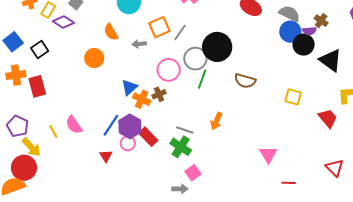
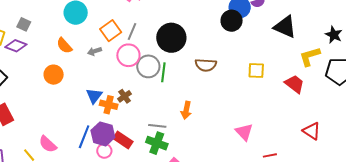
black circle: (304, 45) -> (232, 21), moved
gray circle: (195, 59) -> (148, 66), moved
pink circle: (169, 70) -> (128, 55), moved

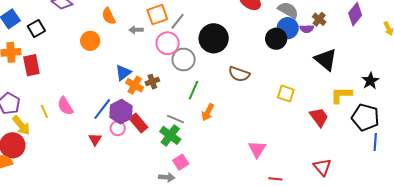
green line: (163, 72) -> (194, 90), moved

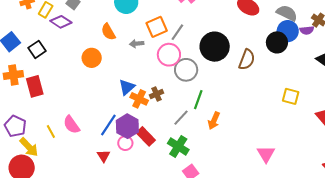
brown semicircle: (239, 74) -> (247, 60), moved, turned -85
gray line: (175, 119) -> (181, 118), moved, turned -66

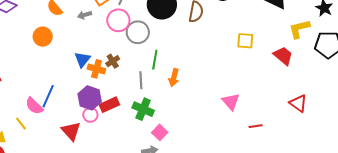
gray line: (181, 118) -> (141, 80), turned -36
blue line: (108, 125) -> (48, 96), moved
yellow line: (51, 131) -> (21, 123), moved
red rectangle: (146, 136) -> (109, 105), turned -60
red triangle: (103, 156) -> (71, 131), size x1.5

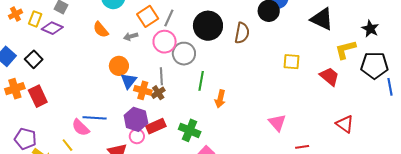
orange circle: (43, 37) -> (119, 66), moved
brown cross: (113, 61) -> (158, 93), moved
gray line: (141, 80) -> (161, 76), moved
blue line: (48, 96) -> (95, 118), turned 70

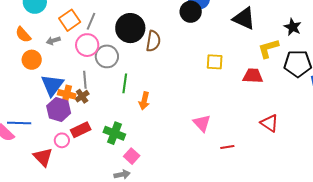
brown semicircle: (242, 33) -> (153, 41), moved
orange circle: (119, 66) -> (32, 60), moved
red trapezoid: (329, 76) -> (253, 76), turned -35
blue triangle: (129, 81) -> (52, 85), size x1.4
purple hexagon: (136, 119) -> (59, 110), moved

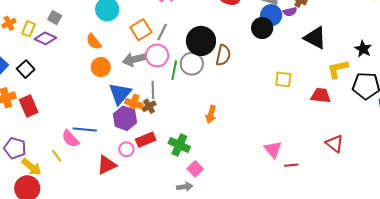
gray arrow: (53, 41) -> (134, 59), moved, size x1.6
gray circle: (107, 56) -> (192, 64), moved
green line: (125, 83) -> (174, 70), moved
pink triangle: (202, 123) -> (273, 150), moved
red triangle: (43, 157) -> (107, 165), turned 45

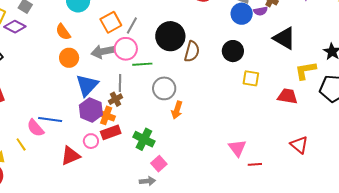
black circle: (262, 28) -> (233, 51), moved
gray circle: (192, 64) -> (164, 88), moved
green line: (174, 70) -> (142, 64), turned 72
orange cross: (134, 104) -> (106, 115), moved

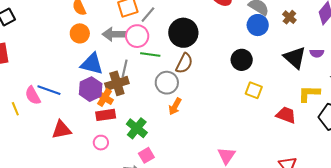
purple semicircle: (261, 11) -> (317, 53), moved
brown semicircle: (192, 51) -> (184, 63), moved
blue triangle: (87, 85) -> (92, 64), turned 50
brown cross: (116, 99) -> (117, 83), size x1.6
pink circle: (91, 141) -> (101, 143), moved

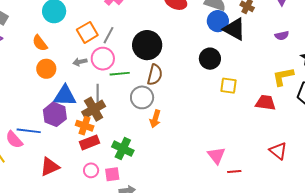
gray arrow: (114, 34) -> (80, 62), size x0.6
black triangle: (295, 58) -> (234, 29), moved
purple hexagon: (91, 89) -> (55, 114), moved
pink square: (146, 155) -> (112, 174), moved, turned 35

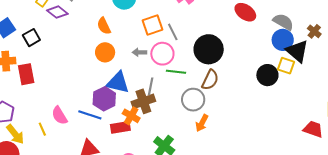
gray line: (109, 35) -> (173, 32), turned -66
yellow square: (229, 86) -> (286, 66), moved
blue line: (29, 131) -> (90, 115), moved
red rectangle: (89, 142) -> (120, 127), moved

